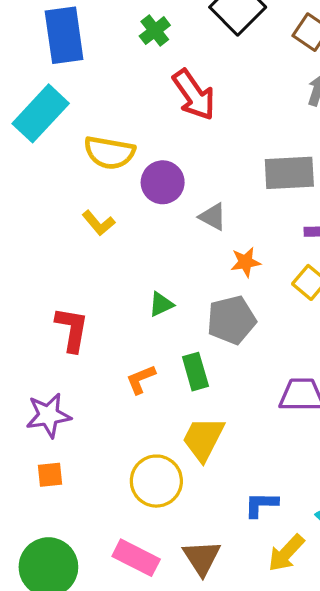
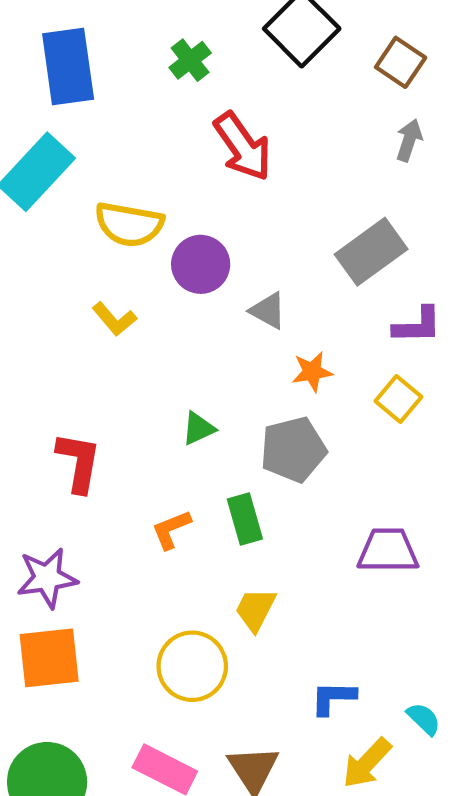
gray rectangle: (289, 173) -> (371, 252), turned -33
yellow trapezoid: (203, 439) -> (255, 609), size x0.7
orange square: (50, 475) -> (49, 658), size x1.8

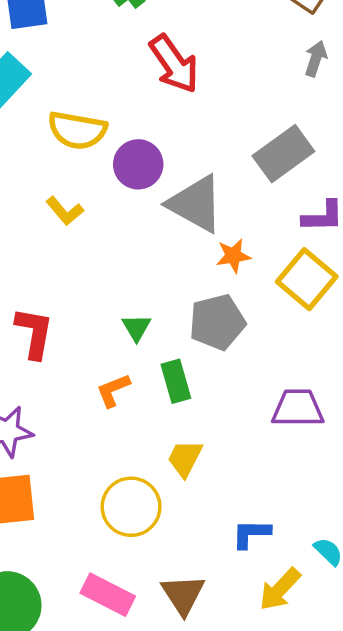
gray triangle: (268, 311) -> (196, 204), size x1.8
yellow square: (398, 399) -> (307, 279), size x1.5
green triangle: (199, 428) -> (136, 327), moved, turned -36

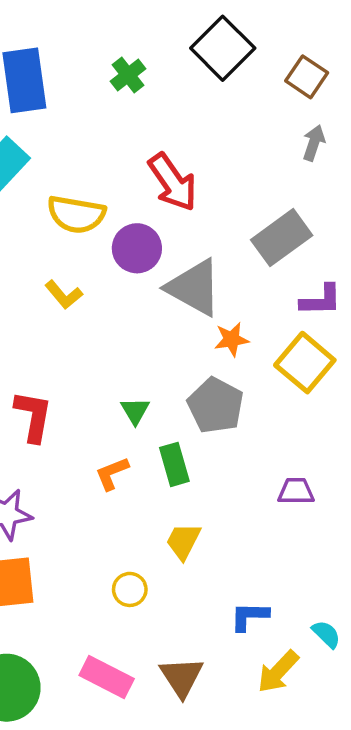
red arrow: (174, 64) -> (173, 182), moved
gray pentagon: (217, 322) -> (216, 405), turned -30
purple trapezoid: (298, 408) -> (296, 491), size x0.7
yellow circle: (131, 507) -> (130, 589), size x0.6

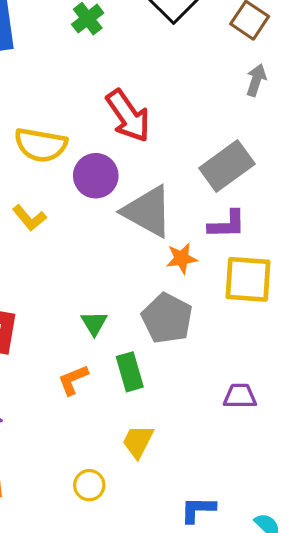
purple L-shape: (321, 300) -> (227, 224), moved
yellow square: (305, 363) -> (248, 279), turned -36

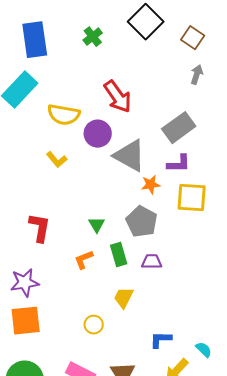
purple trapezoid: (240, 396) -> (152, 262), moved

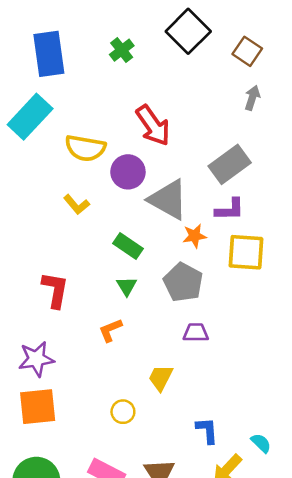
green rectangle: (119, 255) -> (128, 246), moved, turned -40
blue L-shape: (161, 340) -> (207, 430), turned 85

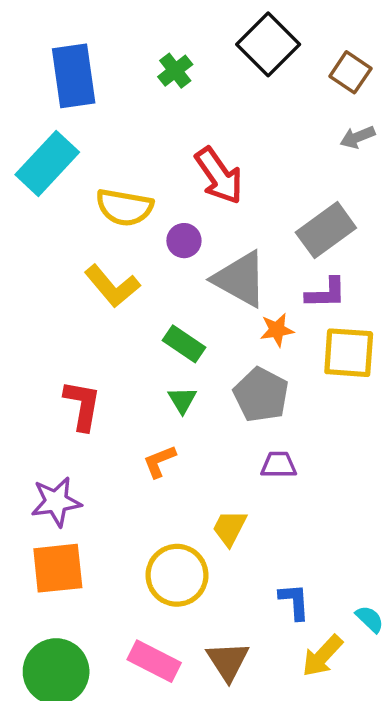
gray arrow: (252, 98) -> (357, 137), turned -130
purple circle: (128, 172) -> (184, 241), size x0.7
yellow L-shape: (77, 205) -> (112, 286), size x1.5
yellow circle: (123, 412) -> (177, 575), size x1.8

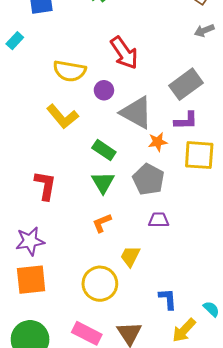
cyan rectangle: (47, 163) -> (15, 41), moved, size x0.5
green triangle: (182, 400) -> (103, 182), size x1.4
orange L-shape: (159, 461) -> (102, 223), moved

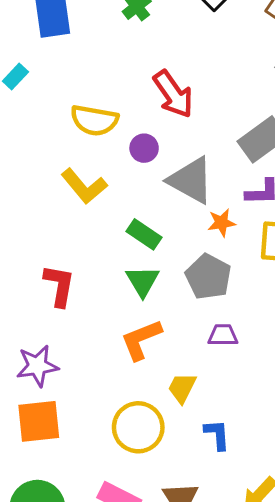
orange L-shape: (102, 223) -> (141, 340), size x1.5
blue L-shape: (168, 299) -> (217, 435), moved

